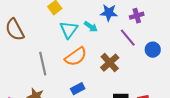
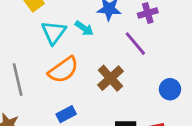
blue circle: (153, 50) -> (170, 89), moved

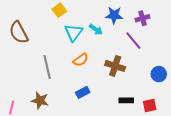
orange semicircle: (63, 70) -> (81, 60), size x0.7
brown cross: (110, 78) -> (115, 66), turned -30

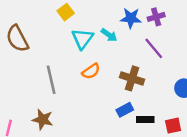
purple cross: (143, 18) -> (156, 17), moved
blue rectangle: (83, 92) -> (125, 110), moved

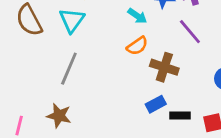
cyan triangle: (83, 39) -> (72, 20), moved
orange semicircle: (91, 71) -> (137, 46), moved
gray line: (51, 80) -> (69, 69), turned 36

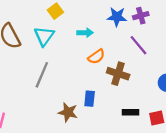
cyan arrow: (137, 16) -> (85, 33), moved, turned -35
blue rectangle: (156, 104) -> (90, 99), moved, turned -56
brown star: (59, 116) -> (68, 112), moved

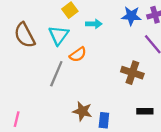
cyan arrow: (85, 33) -> (94, 24), moved
orange semicircle: (96, 57) -> (78, 54), moved
blue rectangle: (90, 99) -> (104, 120), moved

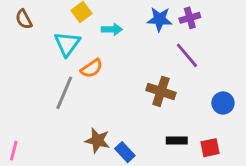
brown semicircle: (25, 35) -> (24, 19), moved, size x0.6
blue rectangle: (104, 120) -> (125, 152), turned -49

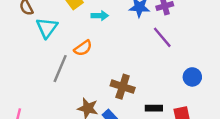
cyan triangle: (67, 44) -> (47, 28), moved
brown cross: (161, 91) -> (123, 87), moved

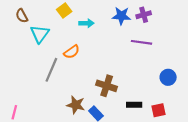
purple line: (162, 37) -> (142, 42), turned -42

